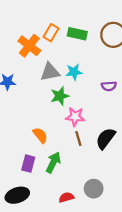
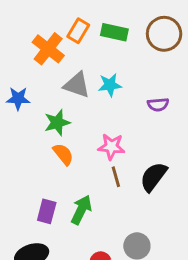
gray triangle: (50, 72) -> (77, 85), turned 30
green star: (60, 96) -> (57, 123), moved
orange semicircle: (40, 135) -> (63, 154), moved

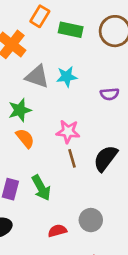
orange rectangle: (78, 31) -> (40, 16), moved
green arrow: (81, 210) -> (41, 188), turned 125

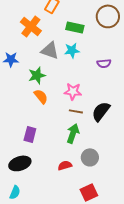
green rectangle: (71, 30) -> (75, 27), moved
brown line: (72, 158) -> (76, 111), turned -64
green arrow: (41, 188) -> (73, 133), moved, turned -132

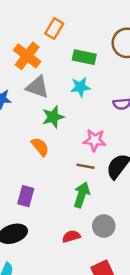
gray triangle: (50, 50) -> (37, 87), moved
green star: (37, 75) -> (53, 117), moved
pink star: (73, 91) -> (95, 140), moved

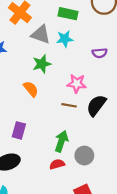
gray triangle: (37, 87) -> (41, 34), moved
green arrow: (82, 195) -> (61, 141), moved

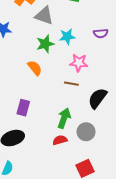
cyan star: (65, 39) -> (67, 37), moved
black semicircle: (96, 105) -> (98, 98), moved

